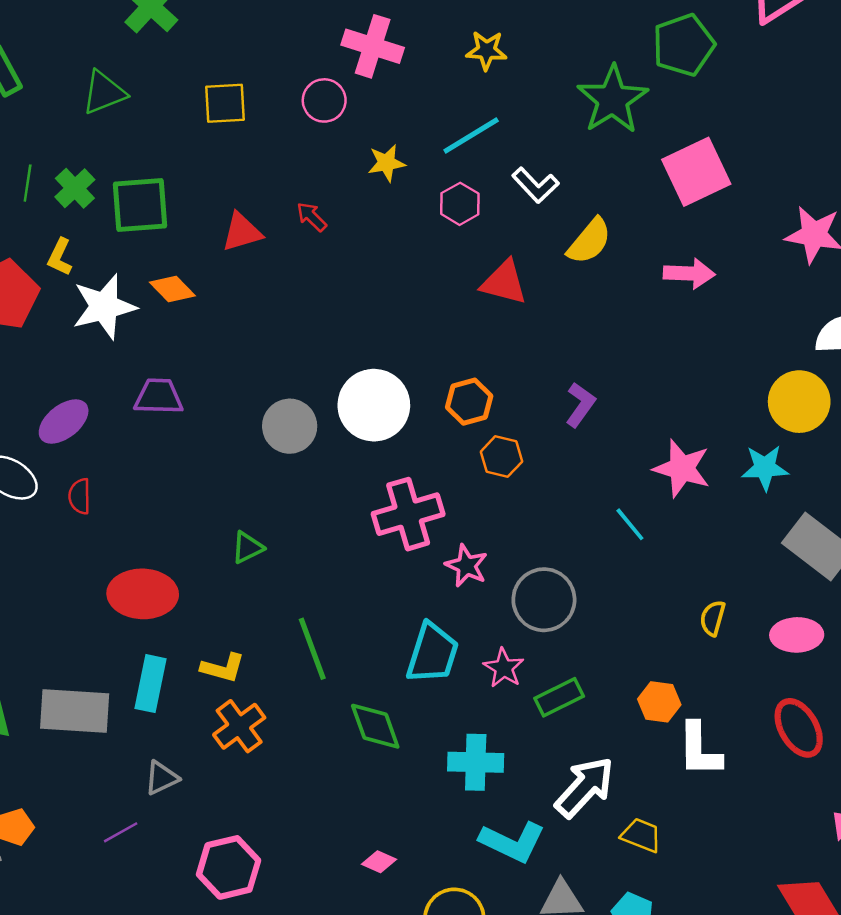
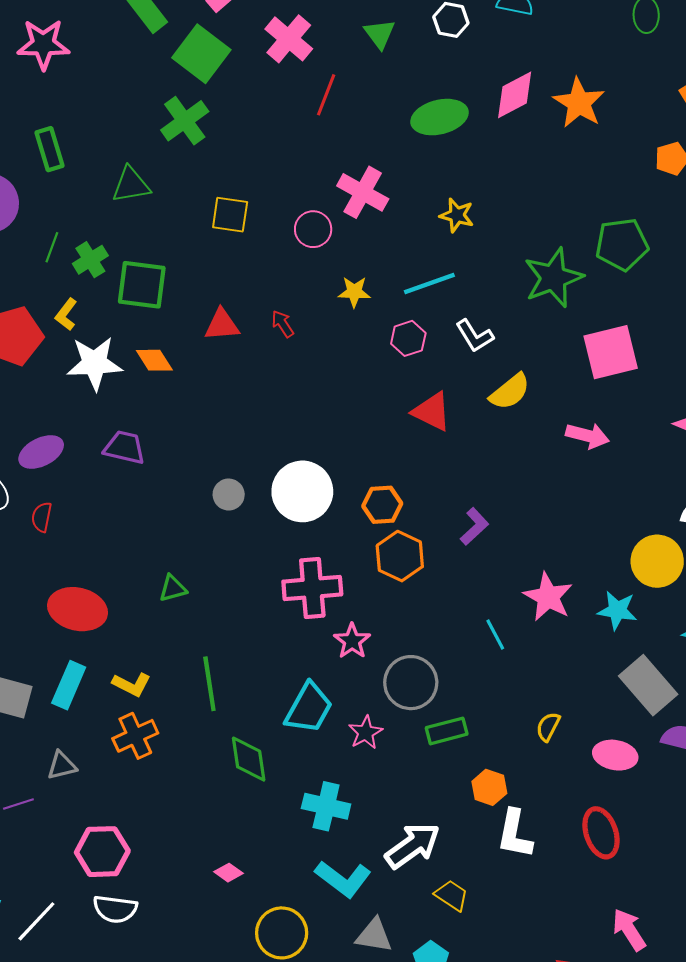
gray circle: (290, 426) -> (229, 495), size x0.7
orange hexagon: (501, 457) -> (400, 556), size x1.4
green rectangle: (559, 697) -> (447, 731), moved

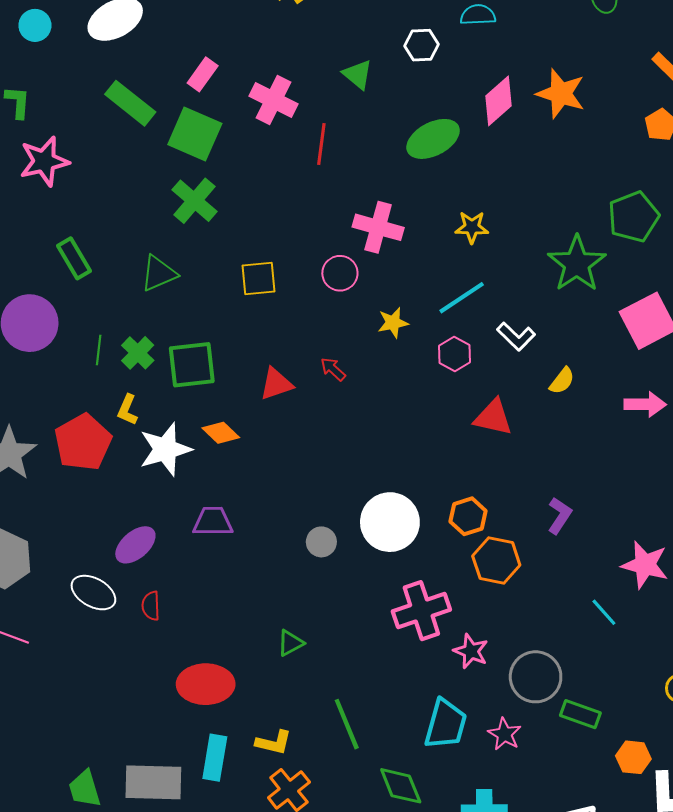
yellow semicircle: (510, 392) -> (562, 381), size x0.7
green rectangle: (447, 731) -> (580, 714), turned 48

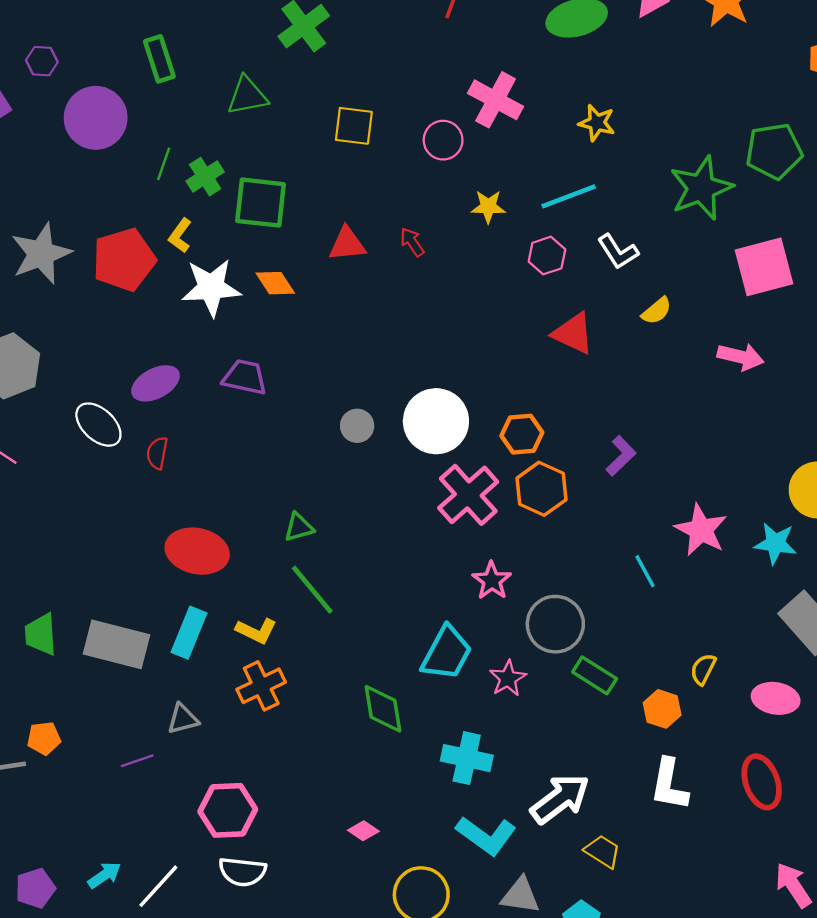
pink cross: (421, 611) -> (468, 495), moved, turned -36
green line: (347, 724) -> (312, 590), moved, turned -30
orange hexagon: (633, 757) -> (662, 709), moved

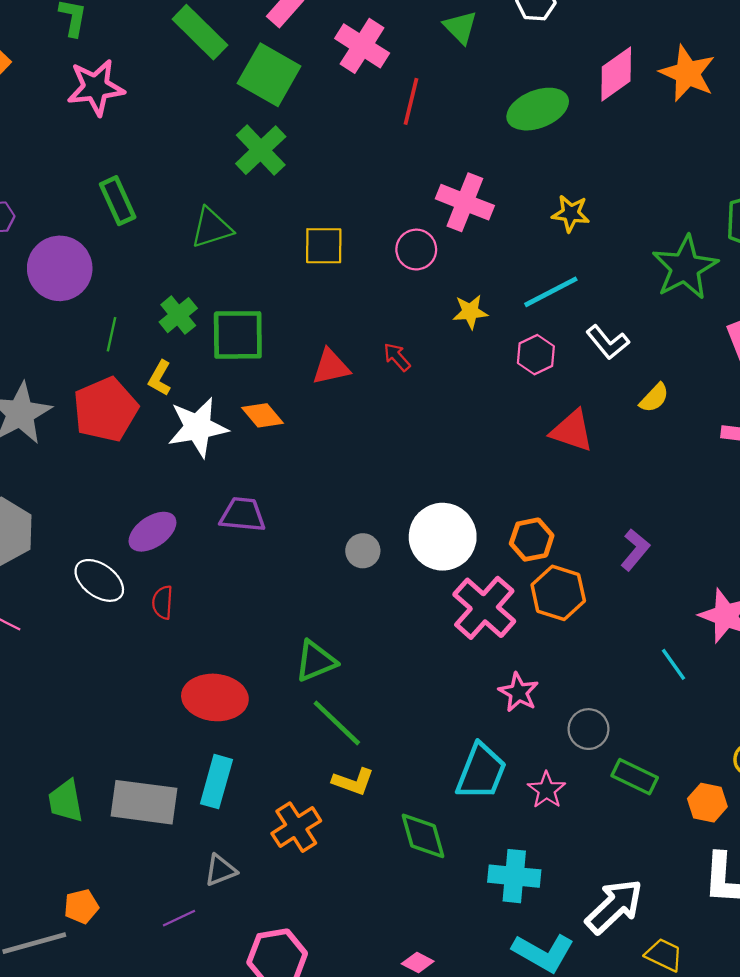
green line: (164, 164) -> (112, 334), moved
green triangle: (299, 527) -> (316, 661), size x1.4
gray circle: (555, 624) -> (589, 729), size x0.7
yellow L-shape: (256, 631) -> (353, 782), moved

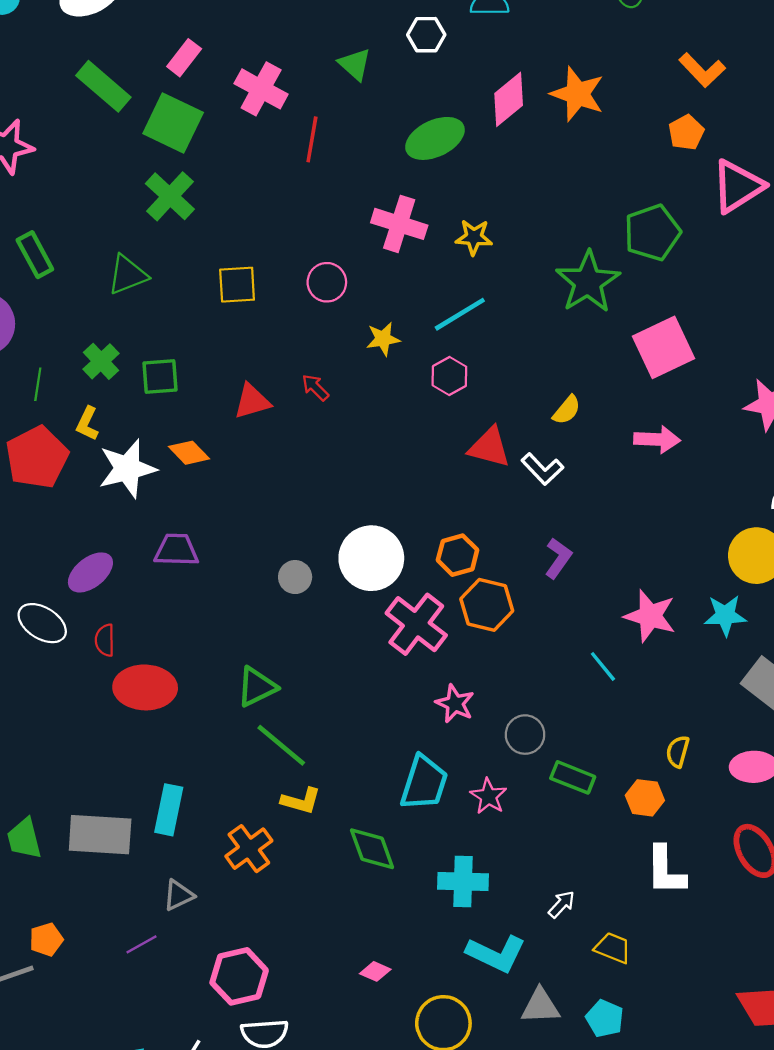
pink cross: (465, 202) -> (399, 224), moved
green square: (238, 335) -> (160, 377), size x0.7
white L-shape: (608, 342) -> (542, 469), moved
red ellipse: (215, 697) -> (145, 687), moved
white arrow: (614, 906) -> (562, 904), size x0.5

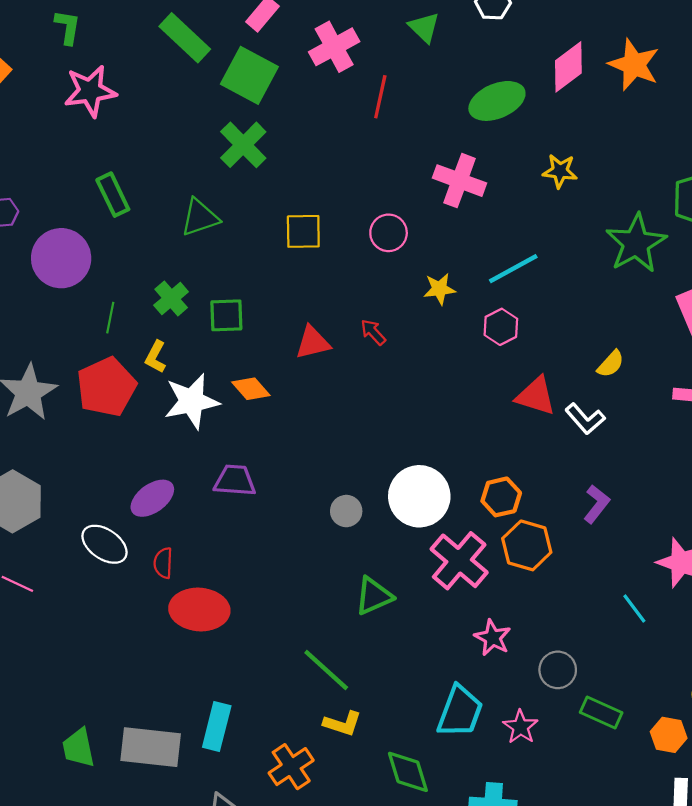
pink cross: (261, 89) -> (334, 47), turned 30
yellow star: (474, 237) -> (560, 171), moved
green triangle: (257, 687) -> (374, 596), moved

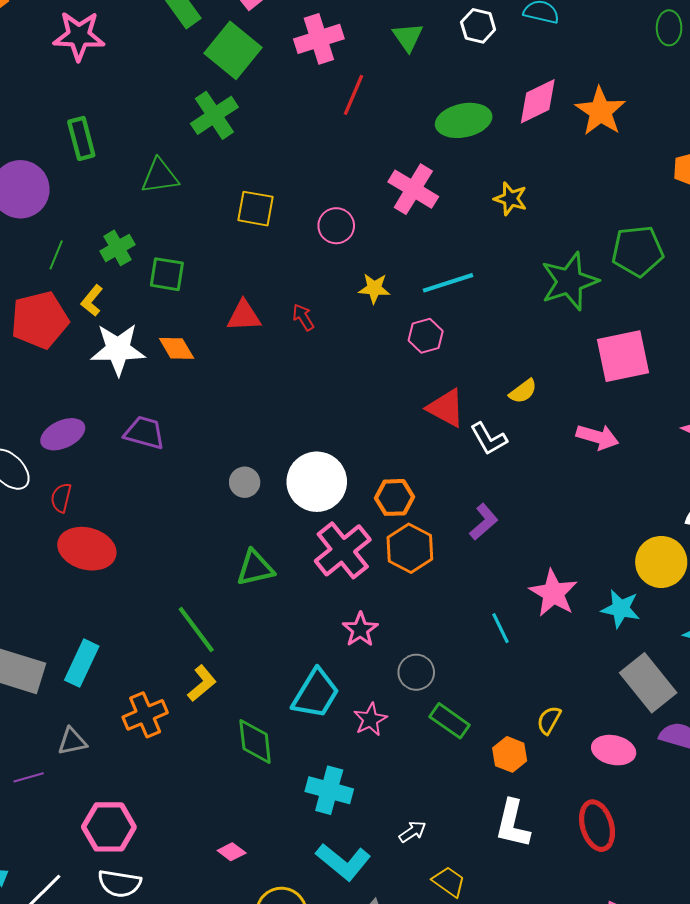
yellow L-shape: (342, 723) -> (202, 683), turned -69

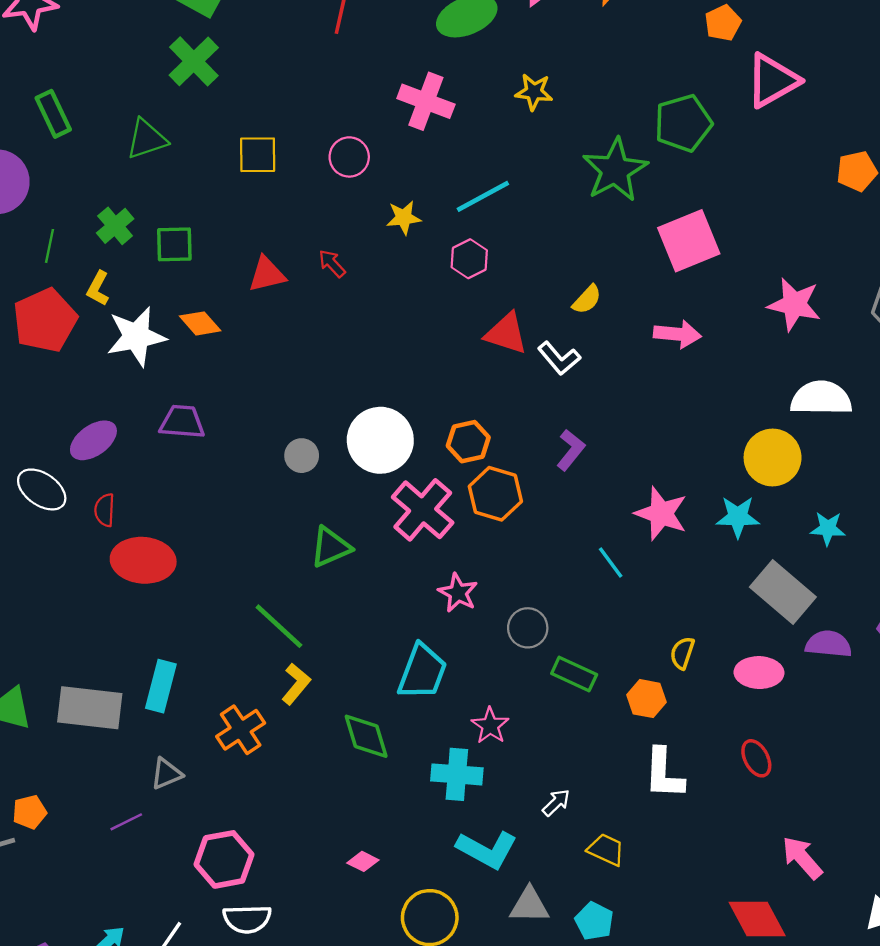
pink star: (370, 719) -> (490, 726), moved
red ellipse: (597, 826) -> (756, 758), size x0.7

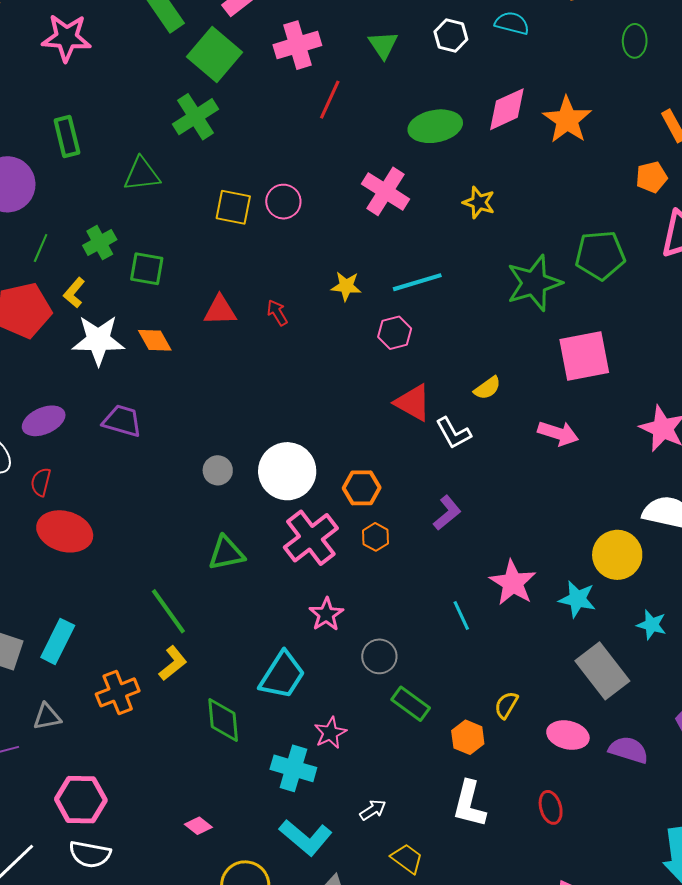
pink circle: (349, 157) -> (283, 202), moved
orange hexagon: (495, 494) -> (376, 537), size x0.6
purple semicircle: (829, 644) -> (629, 750), moved

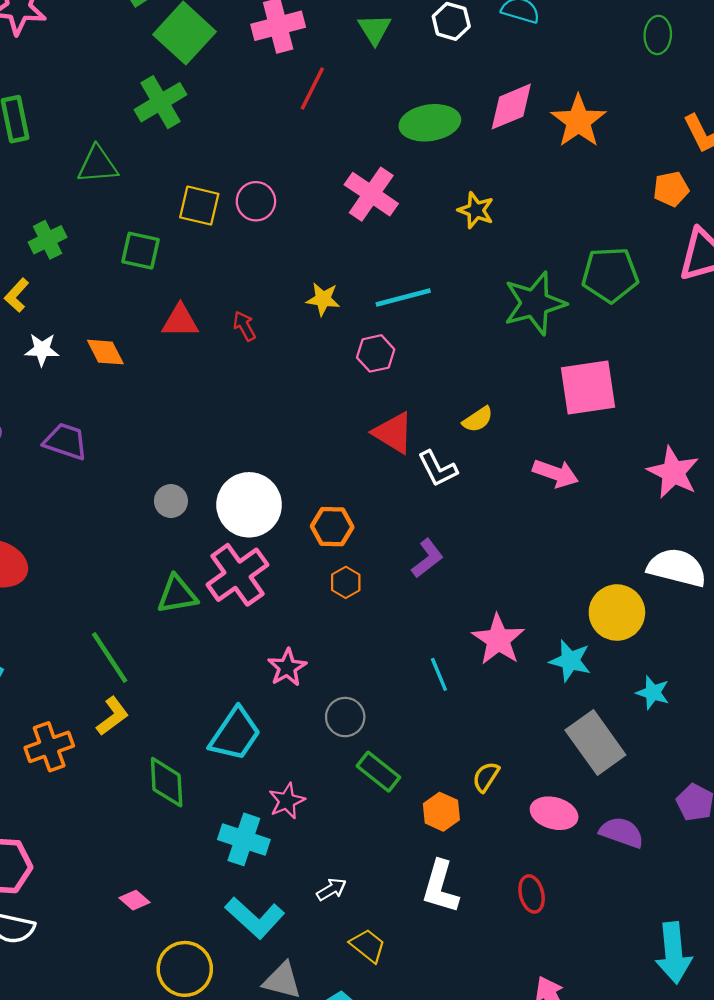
green square: (147, 269) -> (140, 251), moved
white star: (98, 340) -> (42, 350), size x0.6
pink cross: (311, 538) -> (237, 575), moved

